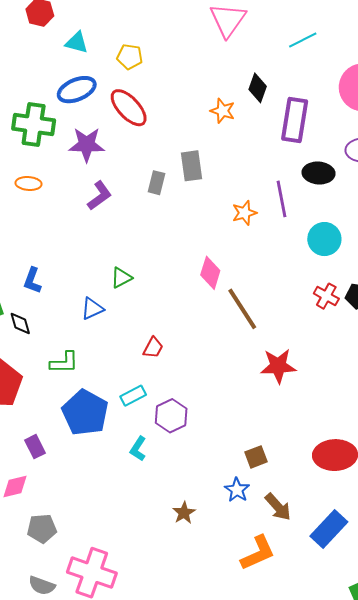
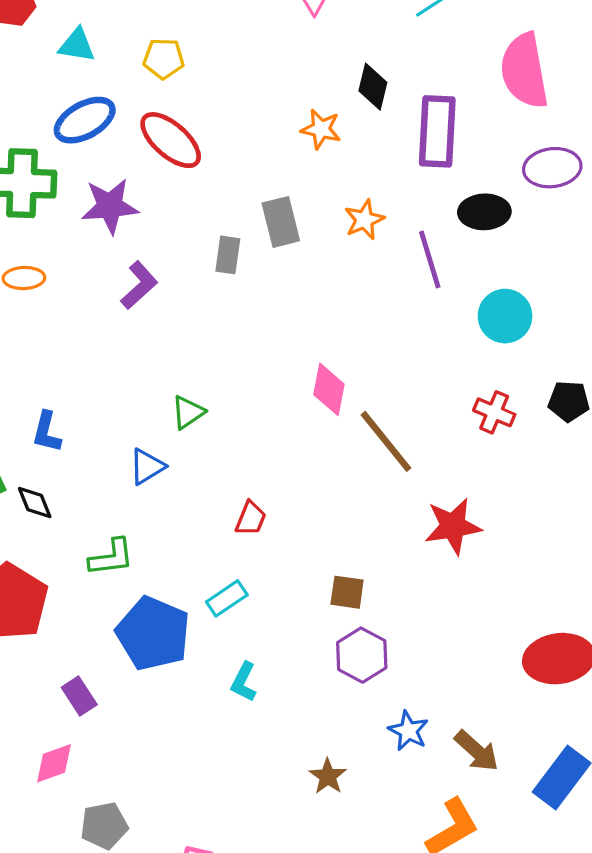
orange star: (244, 213) -> (364, 220), moved
red cross: (326, 296) -> (494, 412), moved
purple hexagon: (171, 416) -> (362, 655), moved
brown square: (256, 457) -> (347, 592), moved, turned 35

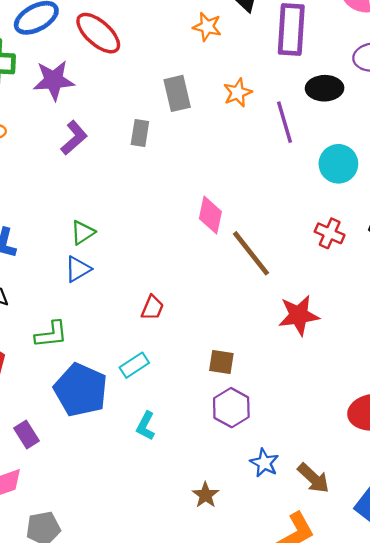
gray rectangle: (228, 255) -> (140, 133), moved
green triangle: (188, 412) -> (83, 233), moved

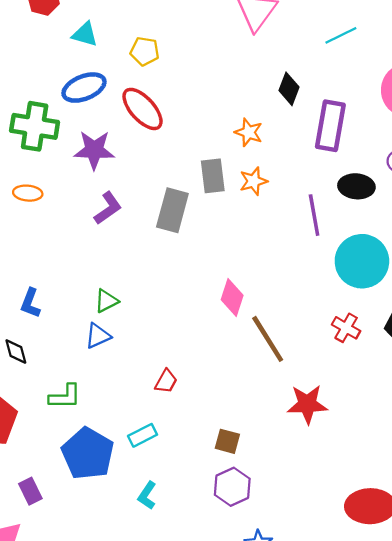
orange star: (207, 27) -> (249, 132), moved
orange star: (238, 93) -> (253, 181), moved
gray rectangle: (140, 133) -> (172, 210), size x1.6
cyan circle: (338, 164) -> (362, 261), size x1.4

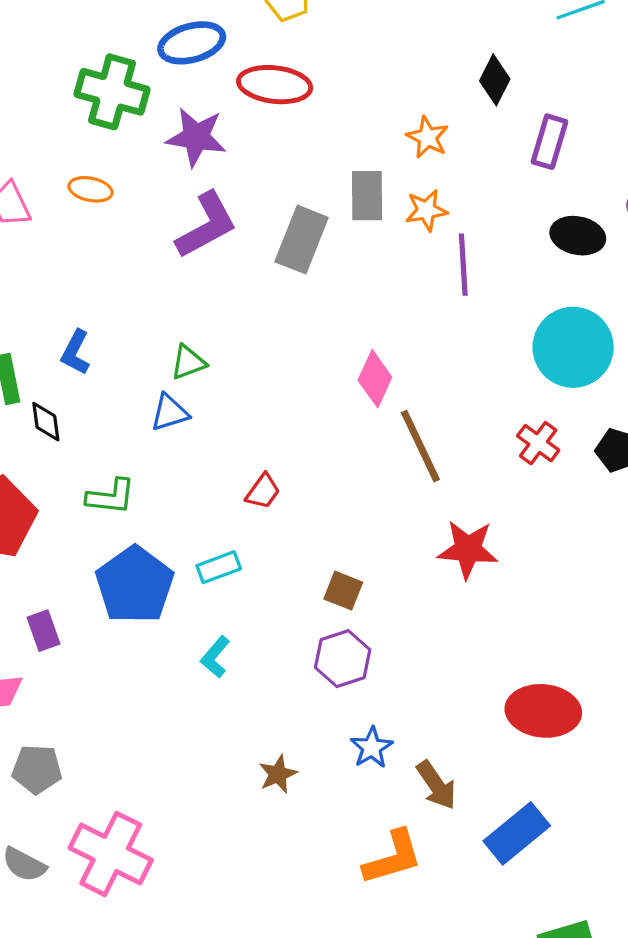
red ellipse: (143, 109) -> (275, 85), turned -48
purple rectangle: (330, 126) -> (549, 142), size x0.7
purple L-shape: (108, 208) -> (206, 225), size x1.4
purple line: (314, 215) -> (463, 265), moved

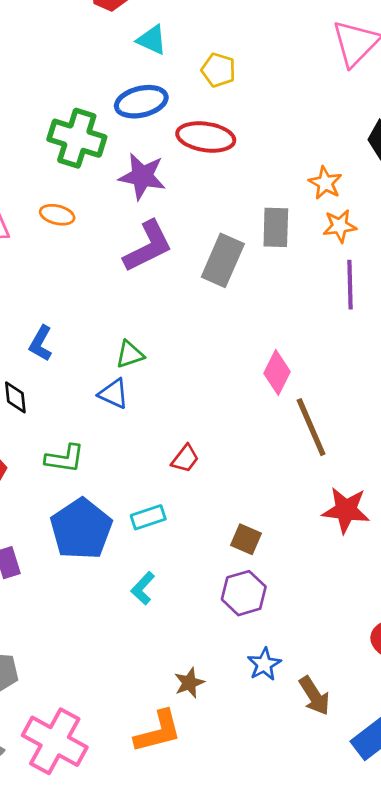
orange star: (426, 210) -> (340, 226), moved
blue triangle: (170, 413) -> (114, 394), turned 40
orange L-shape: (393, 858) -> (158, 732), moved

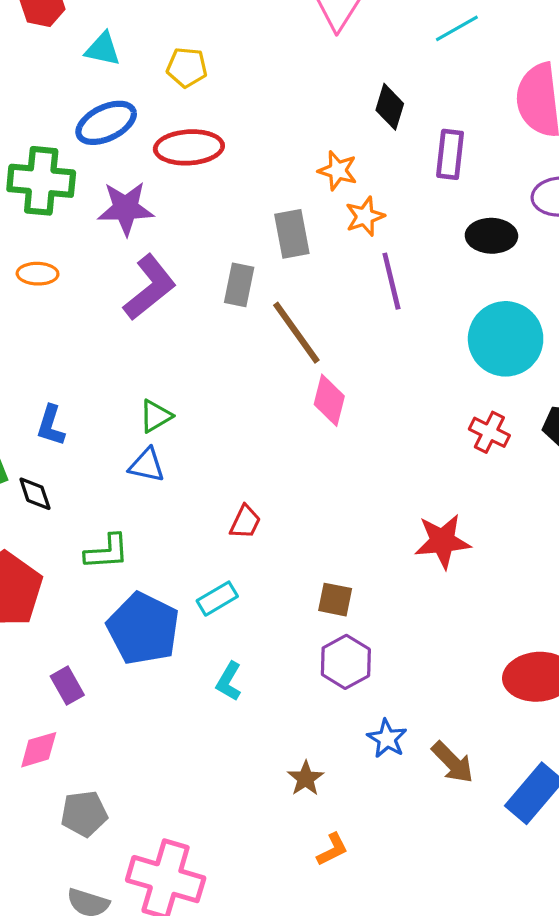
gray rectangle: (223, 260) -> (239, 285), size x0.7
brown line: (311, 427) -> (296, 333), moved
orange L-shape: (158, 732) -> (332, 849), moved, size x0.6

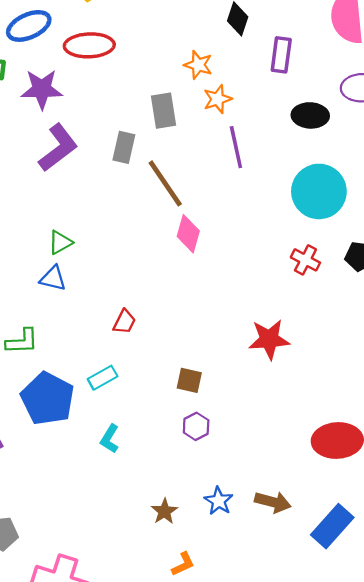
purple hexagon: (346, 662) -> (196, 426), size x0.7
blue star: (387, 739) -> (219, 501), moved
brown arrow: (453, 762) -> (273, 502), turned -32

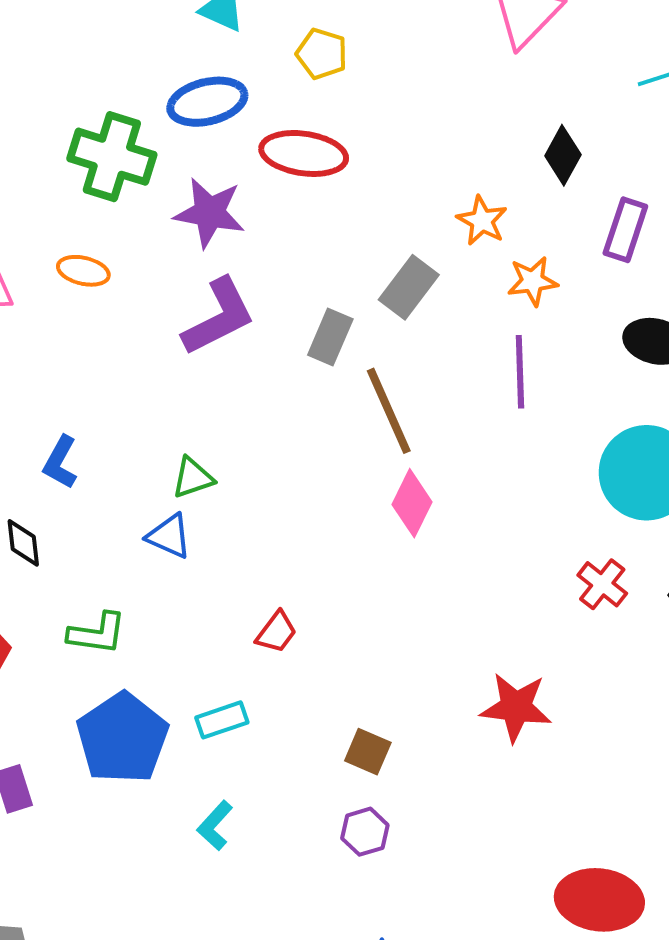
orange star: (218, 99) -> (533, 281), moved
gray rectangle: (163, 111) -> (409, 287), turned 36

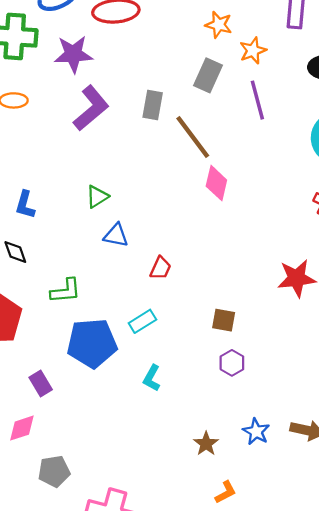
gray rectangle: (409, 287) -> (208, 75), moved
blue triangle: (169, 536) -> (116, 235), moved
blue pentagon: (122, 738) -> (92, 343), turned -30

